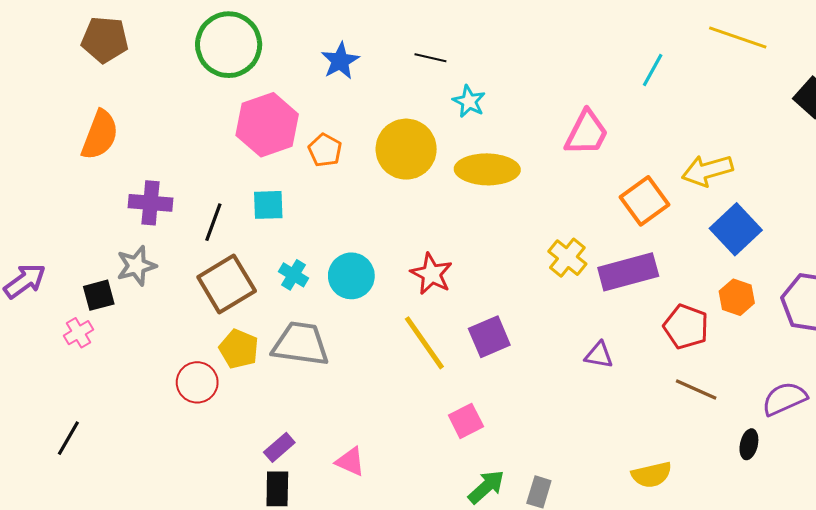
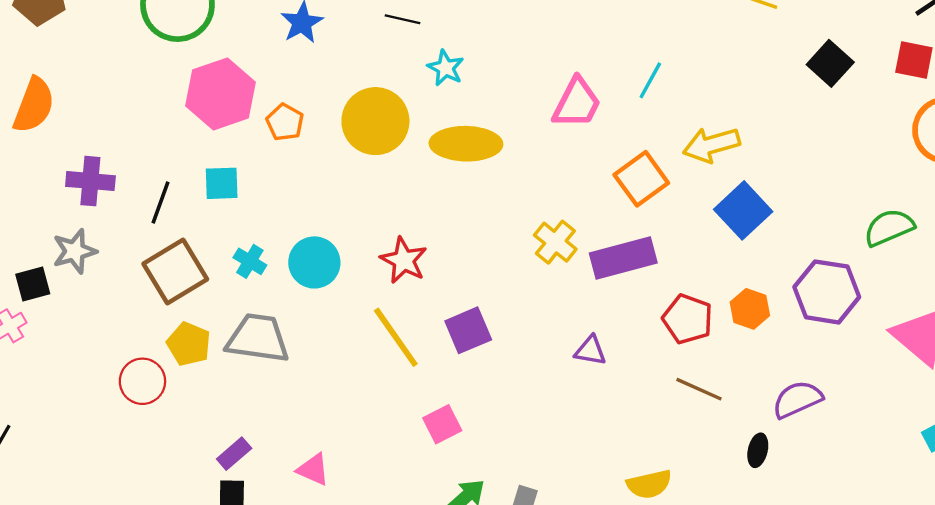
cyan line: (653, 70) -> (650, 80), moved
orange hexagon: (737, 297) -> (750, 309), moved

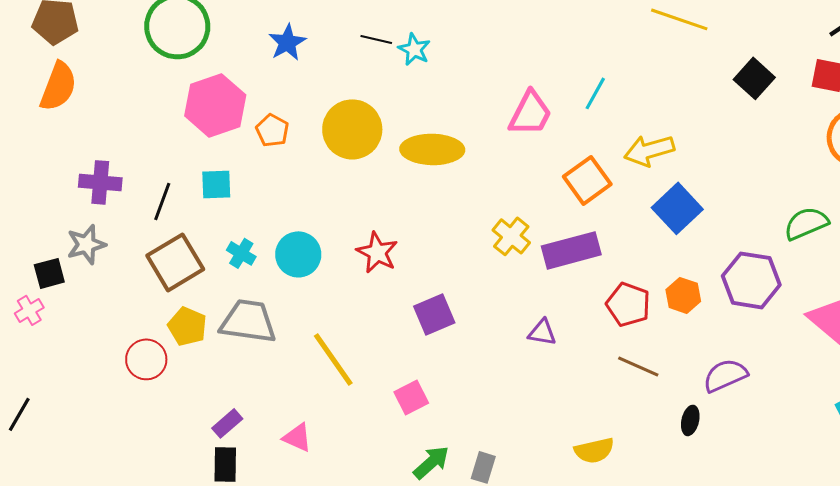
cyan star: (446, 68) -> (414, 49), moved
orange semicircle: (34, 105) -> (58, 86), moved
yellow line: (396, 337) -> (333, 359), moved

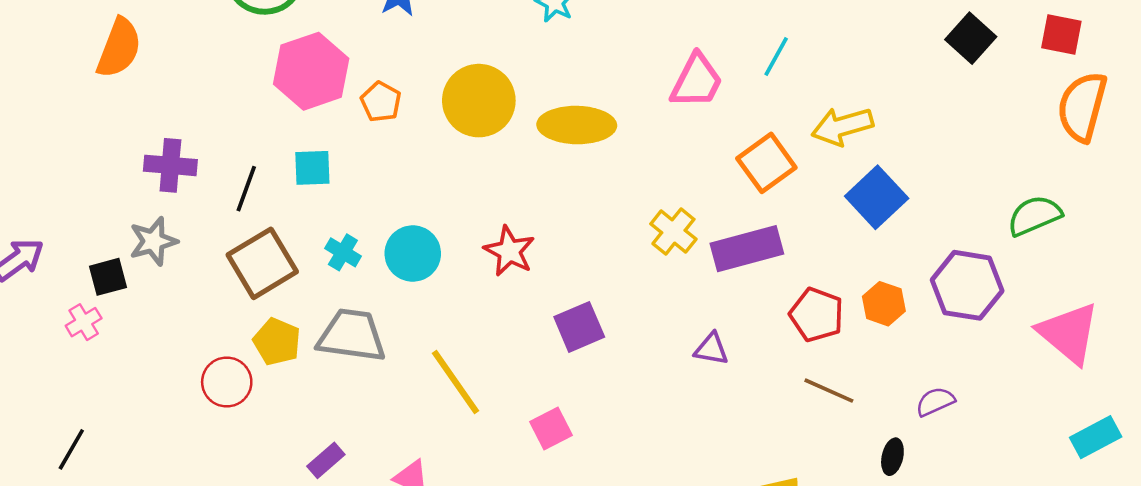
purple semicircle: (725, 375) -> (935, 402), size x0.7

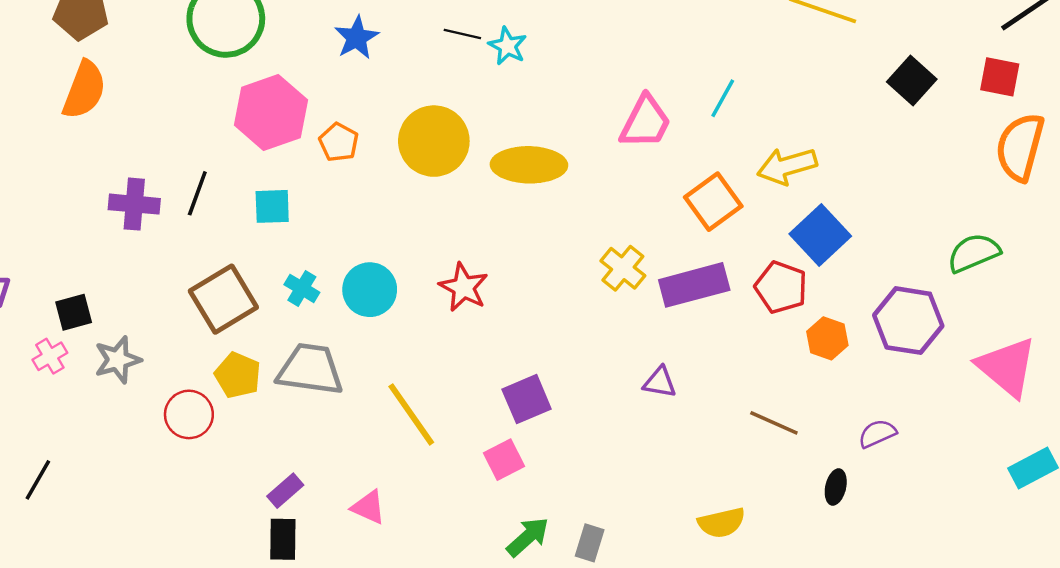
black line: (246, 189) -> (197, 193), moved
gray star: (153, 241) -> (118, 360), moved
red pentagon: (817, 315) -> (781, 287), moved
purple square: (579, 327) -> (527, 399), moved

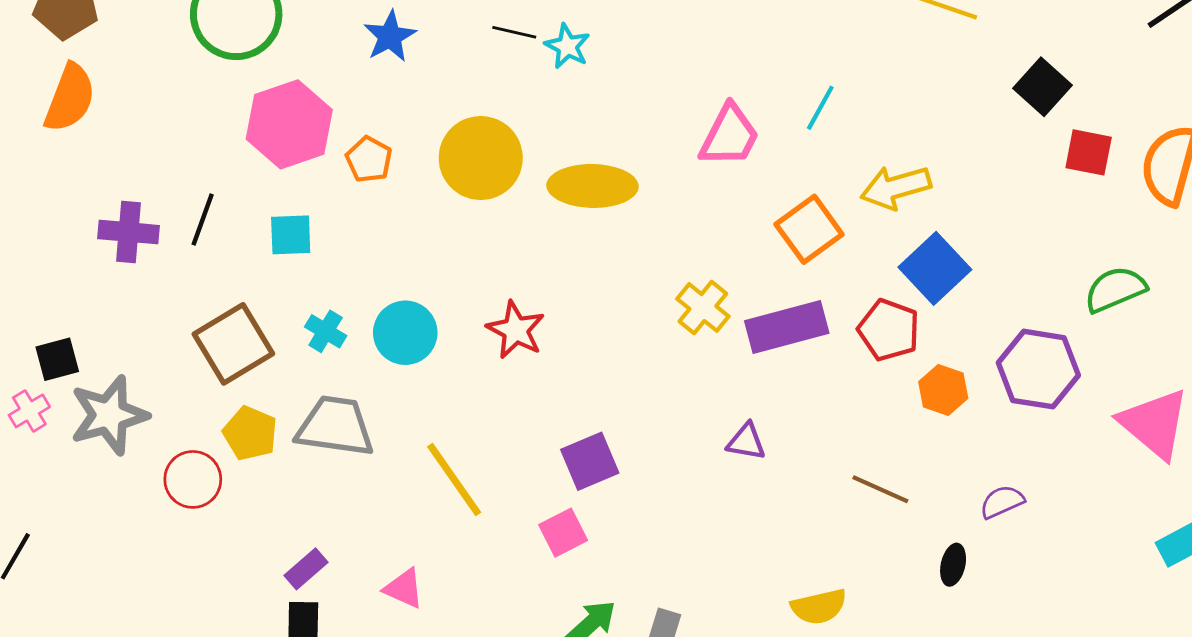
red square: (1000, 77) -> (1089, 152), moved
gray star: (118, 360) -> (109, 415), size x1.4

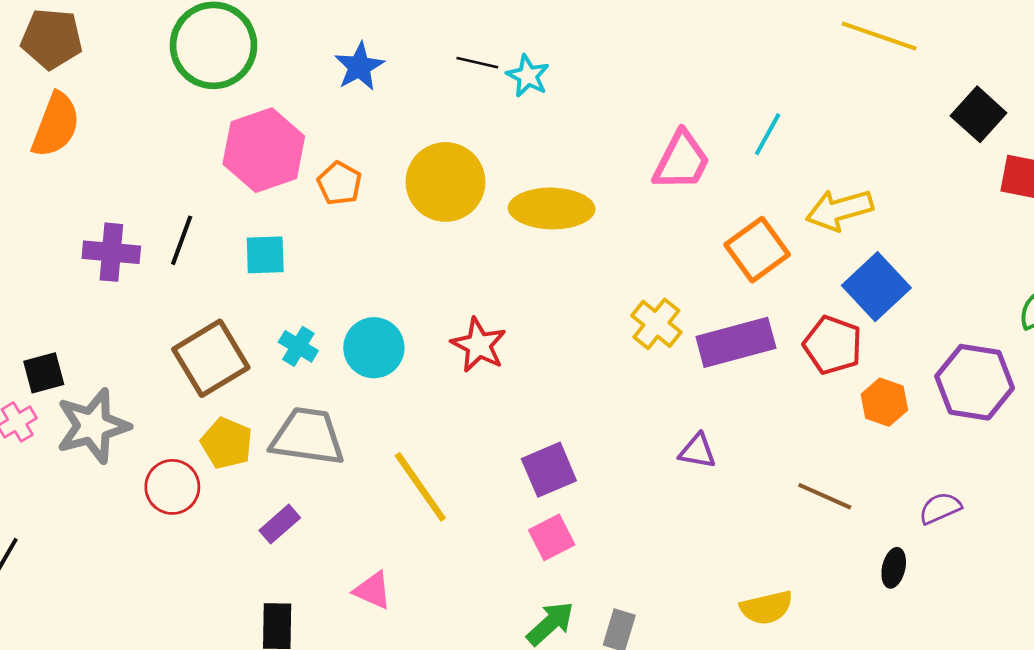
pink square: (563, 533) -> (552, 537), moved
purple rectangle: (306, 569) -> (280, 524), moved

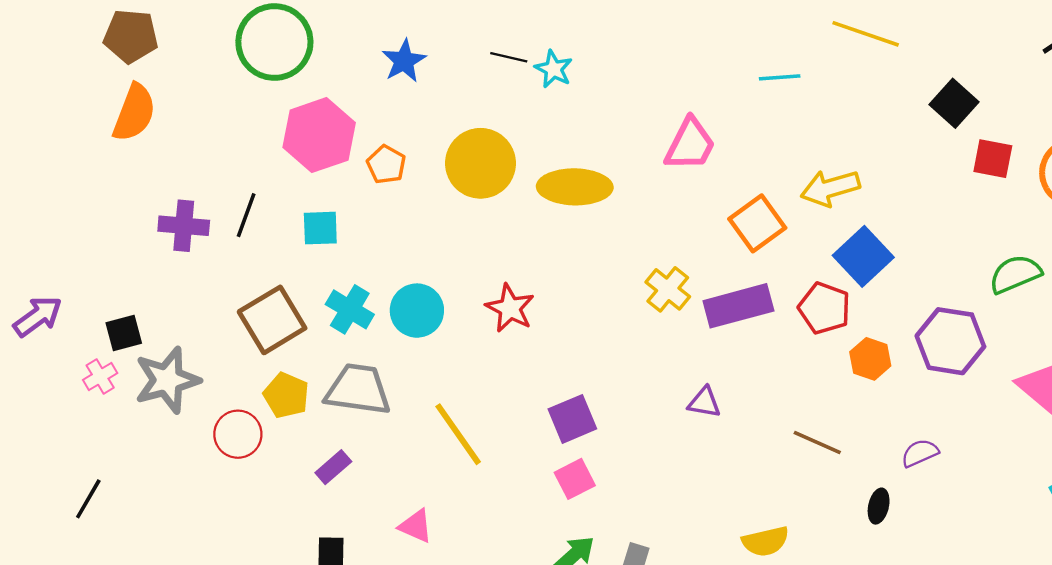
cyan line: (768, 134) -> (780, 77), moved, turned 57
cyan cross: (298, 346) -> (350, 309), size x1.4

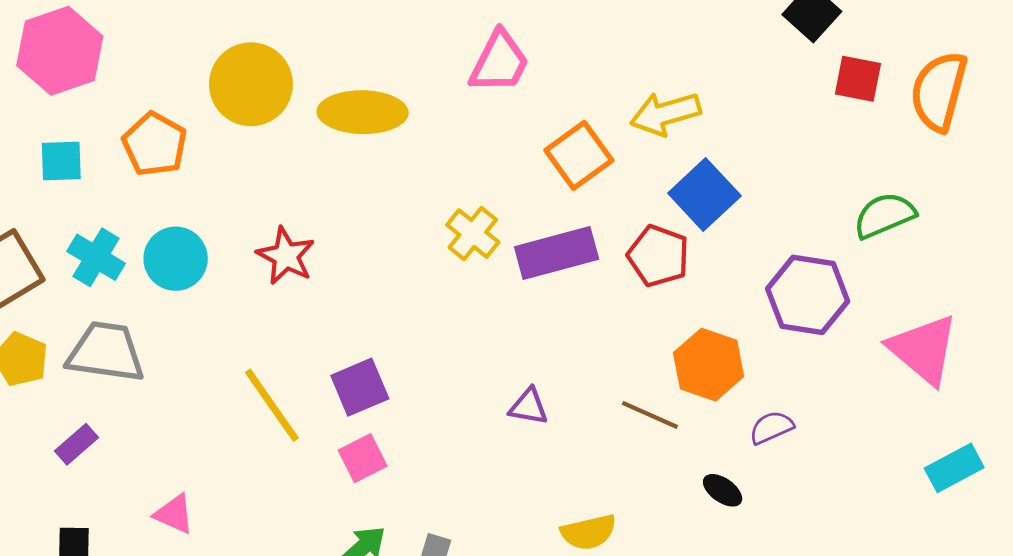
orange pentagon: (386, 165) -> (155, 144), moved, size x1.4
orange hexagon: (870, 359) -> (709, 365), moved, size x1.4
purple triangle: (704, 402) -> (529, 407), moved
yellow line: (458, 434) -> (272, 405), moved
black ellipse: (879, 506) -> (723, 490), turned -68

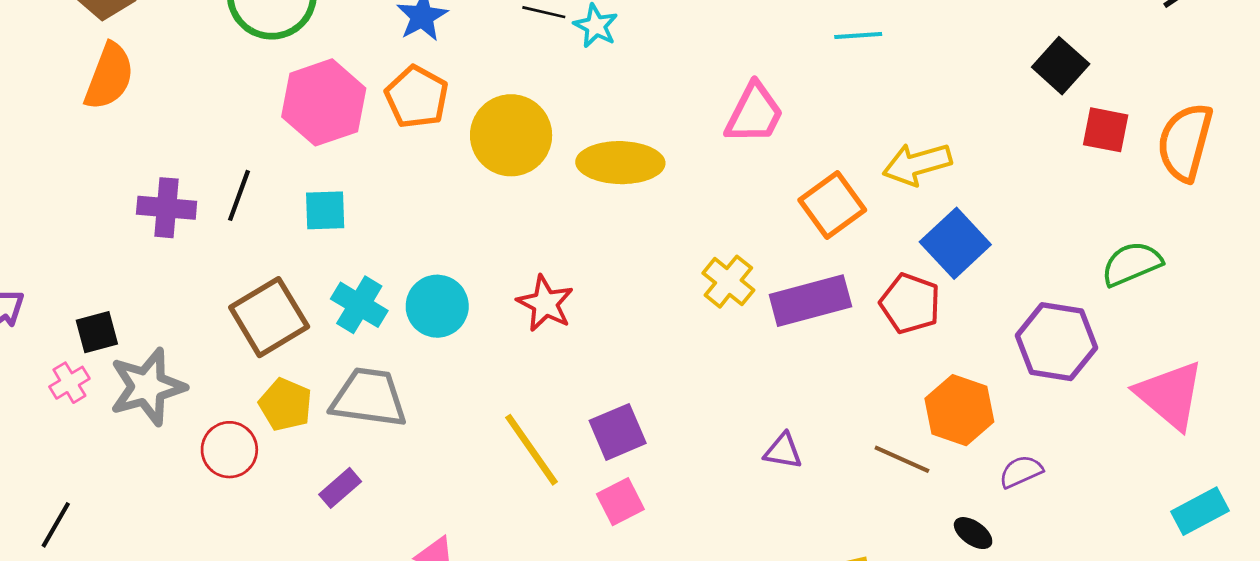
orange pentagon: (155, 144) -> (417, 97), moved

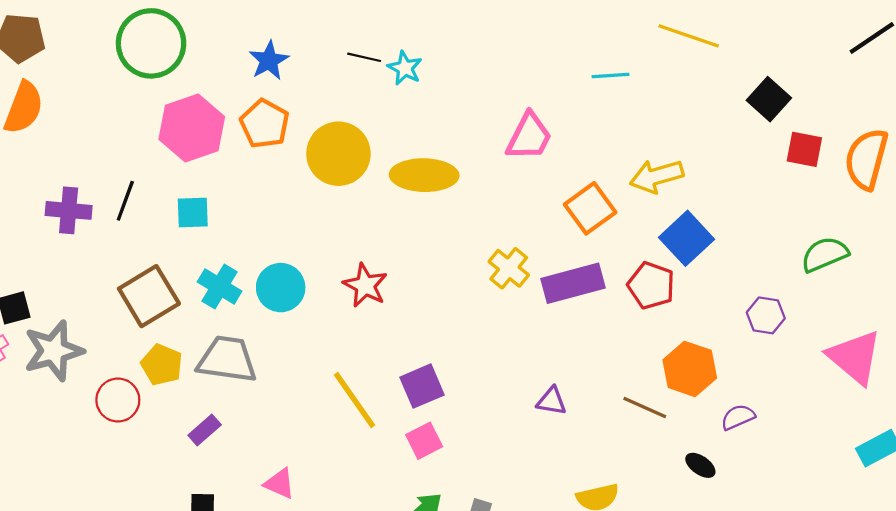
purple hexagon: (1056, 342) -> (766, 315), size x0.6

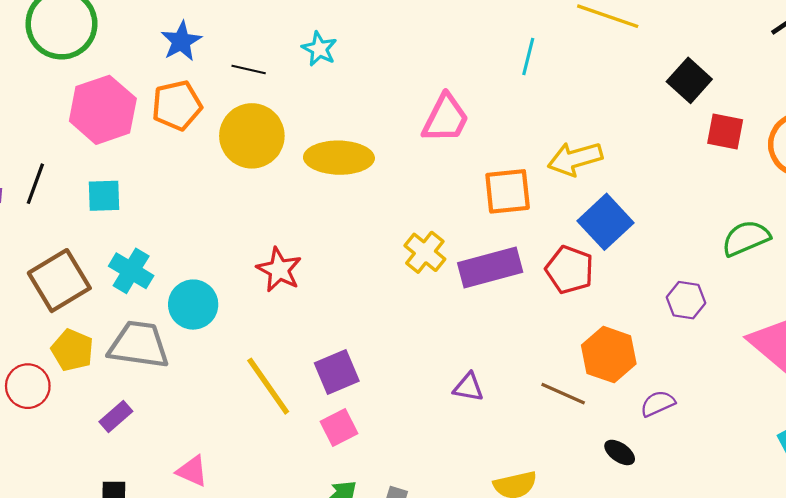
black line: (364, 57) -> (249, 70), moved
cyan line: (610, 76) -> (528, 56), turned -72
orange pentagon: (265, 124) -> (177, 105), turned 30
orange square: (590, 208) -> (508, 191), turned 30
cyan circle: (281, 288) -> (193, 305), moved

